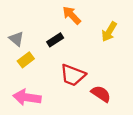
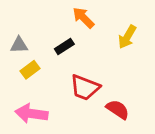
gray triangle: (16, 39) -> (19, 45), turned -42

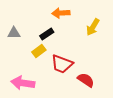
orange arrow: (83, 18) -> (61, 13), turned -48
yellow rectangle: (30, 70) -> (39, 51), moved

